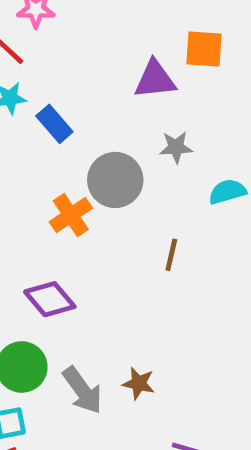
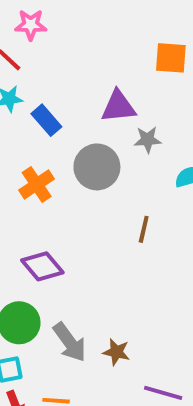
purple triangle: (155, 79) -> (118, 107), moved
orange cross: (71, 215) -> (37, 184), moved
brown star: (139, 383) -> (116, 352), moved

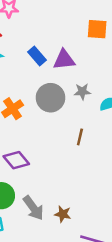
blue rectangle: (46, 120) -> (37, 56), moved
gray star: (148, 140) -> (82, 92), moved

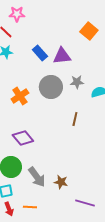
orange square: (97, 29) -> (89, 31), turned 36

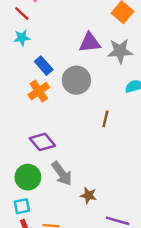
blue rectangle: (40, 53) -> (44, 66), moved
gray star: (77, 82) -> (120, 51), moved, size x1.5
gray arrow: (37, 177) -> (62, 173), moved

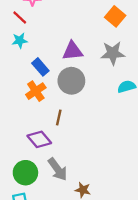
purple triangle: (90, 43) -> (73, 51), moved
brown line: (105, 119) -> (59, 118), moved

